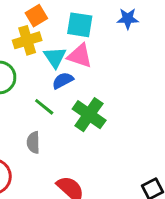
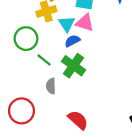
green line: (44, 107) -> (44, 60), moved
green cross: (89, 115) -> (73, 66), moved

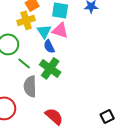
blue semicircle: (72, 41) -> (49, 46), turned -88
gray semicircle: (51, 86) -> (30, 86), size x1.5

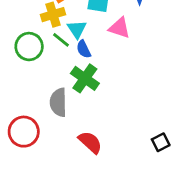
pink triangle: (60, 30) -> (119, 28), moved
green line: (24, 63) -> (61, 40), moved

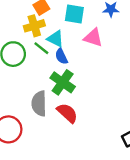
cyan triangle: (77, 29) -> (55, 39), turned -30
red semicircle: (90, 142) -> (67, 113), moved

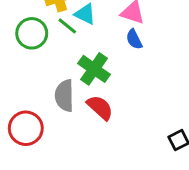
blue semicircle: (61, 56) -> (134, 39), moved

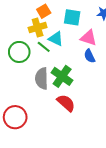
gray semicircle: (64, 96) -> (42, 78), moved

